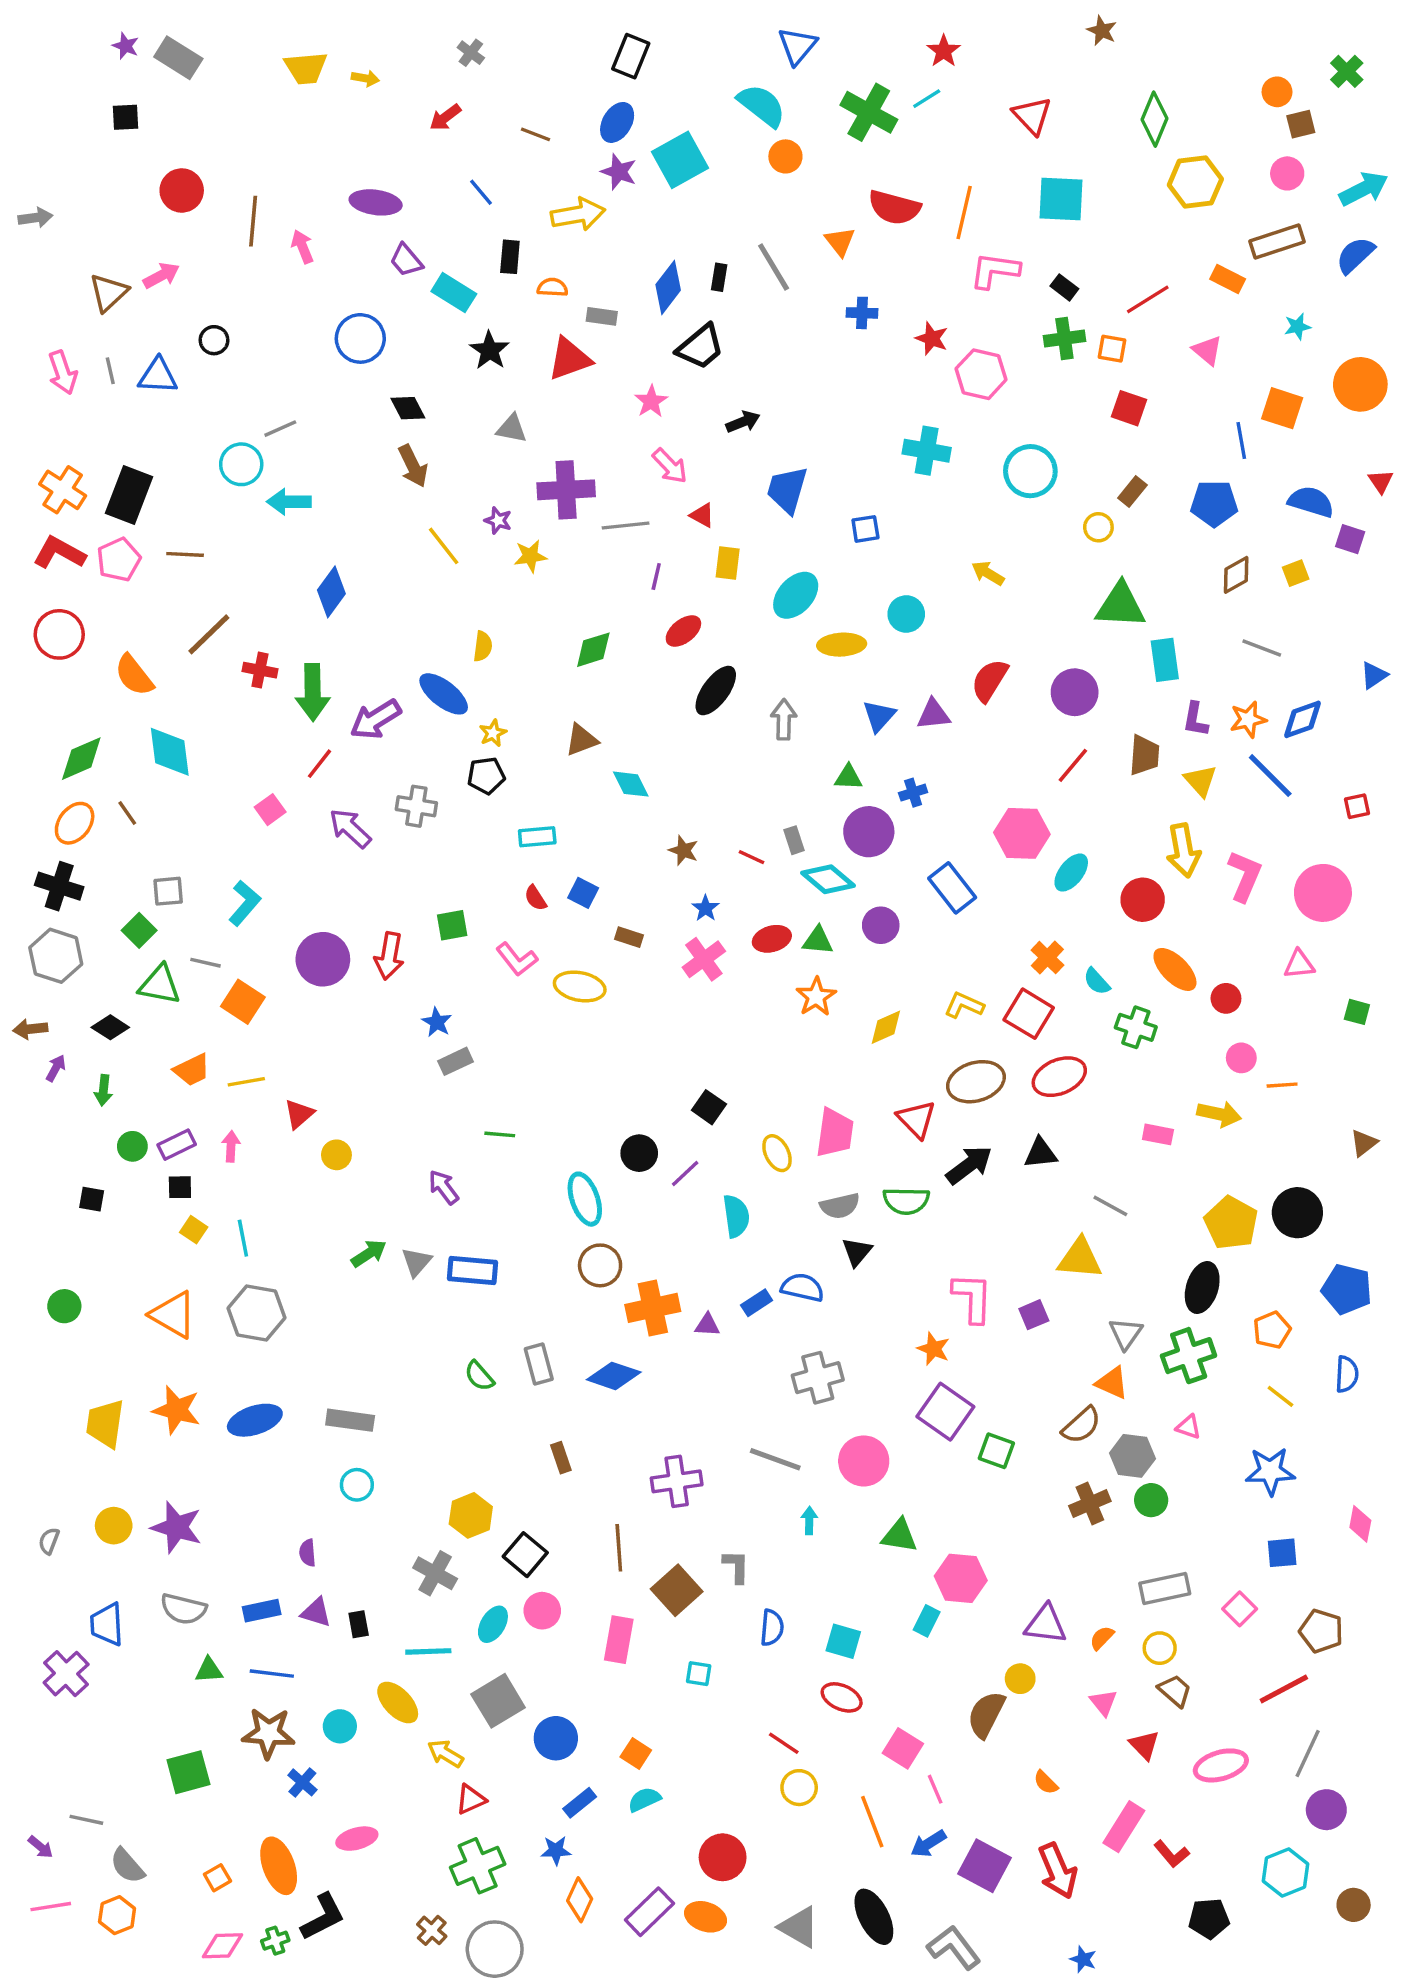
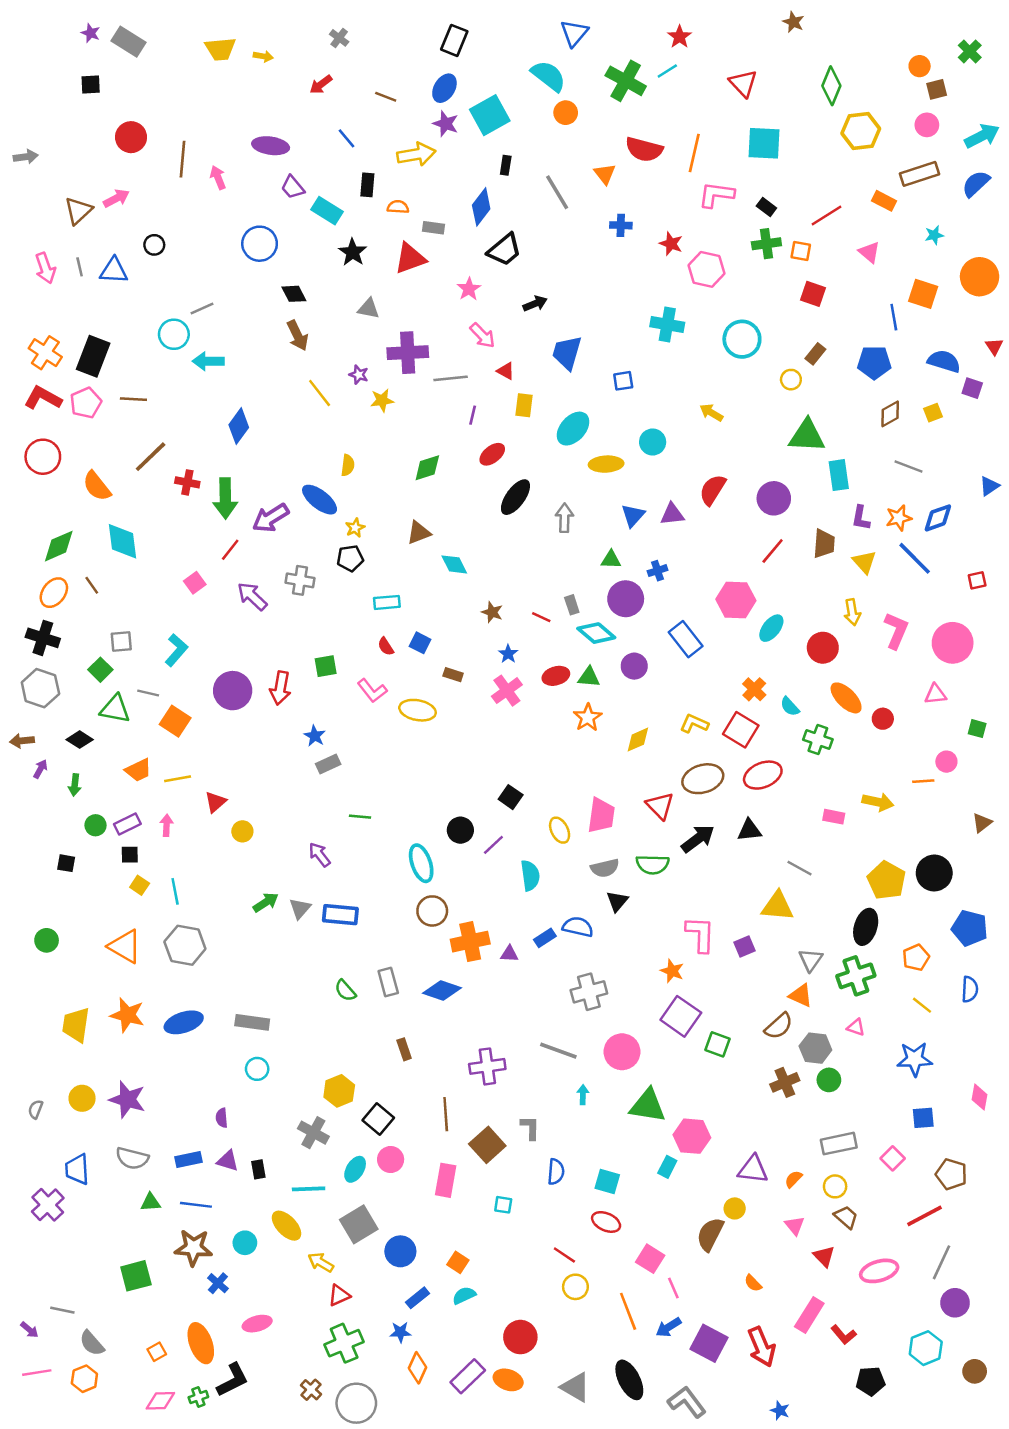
black rectangle: (719, 277) -> (506, 165), moved
yellow arrow: (1183, 850) -> (852, 612), size x0.7
pink circle: (1241, 1058) -> (946, 762), moved
green triangle: (899, 1536) -> (648, 1106), size x1.4

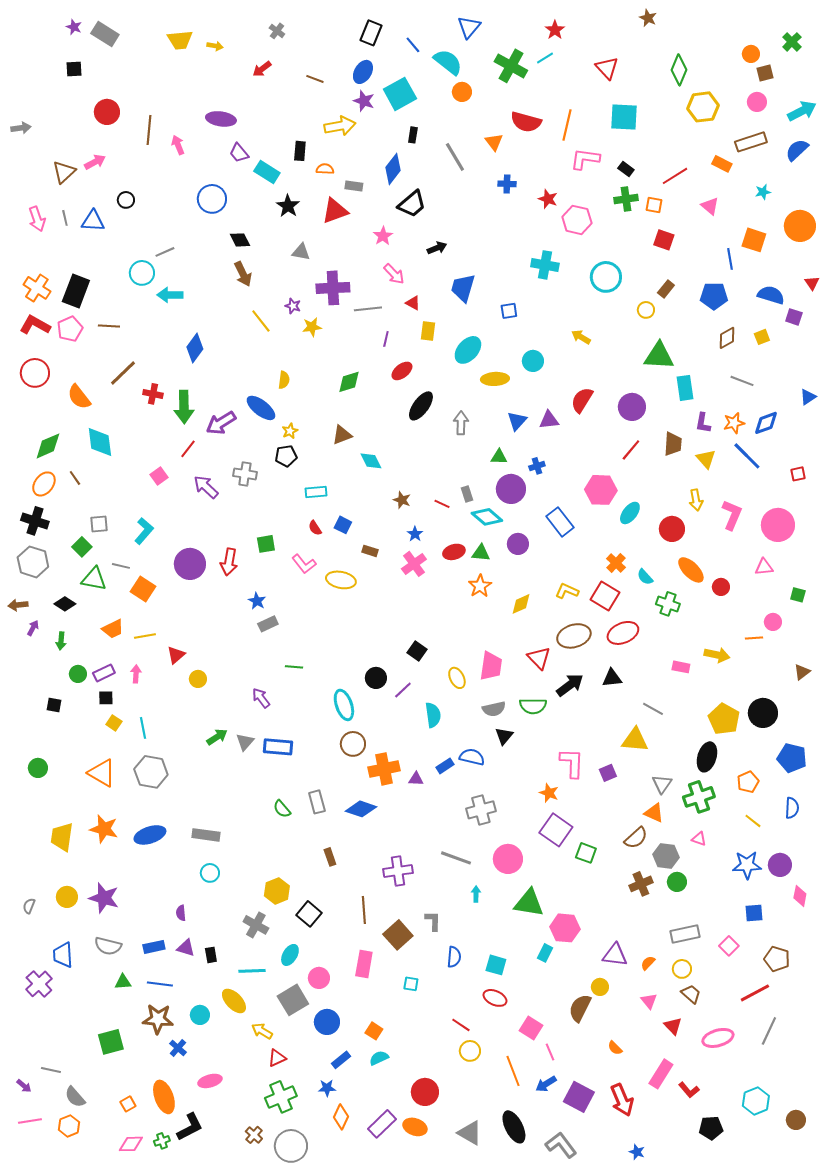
blue line: (347, 138) -> (413, 45), moved
pink circle: (391, 1160) -> (319, 978), moved
purple circle: (955, 1303) -> (780, 865), moved

